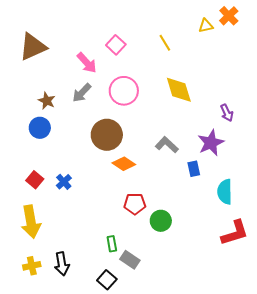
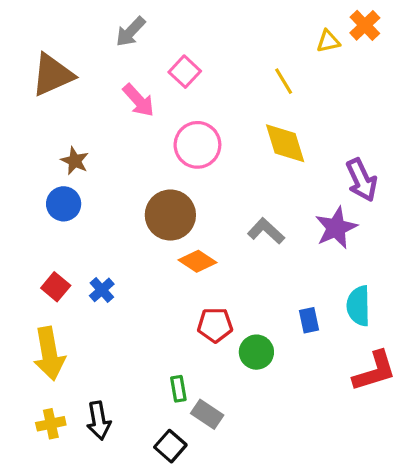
yellow line: (165, 43) -> (284, 81), moved
gray arrow: (82, 93) -> (131, 32), moved
purple arrow: (227, 113) -> (362, 180), size x1.5
blue rectangle: (194, 169) -> (309, 320), moved

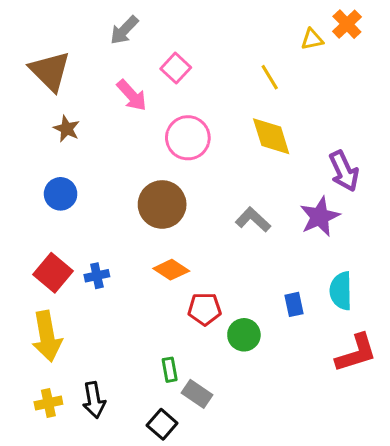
brown triangle: (52, 75) -> (50, 71), turned -51
brown star: (75, 161) -> (67, 129), moved
orange diamond: (197, 261) -> (171, 270), moved
red square: (56, 287) -> (53, 273), size x1.4
blue cross: (102, 290) -> (97, 276), turned 30

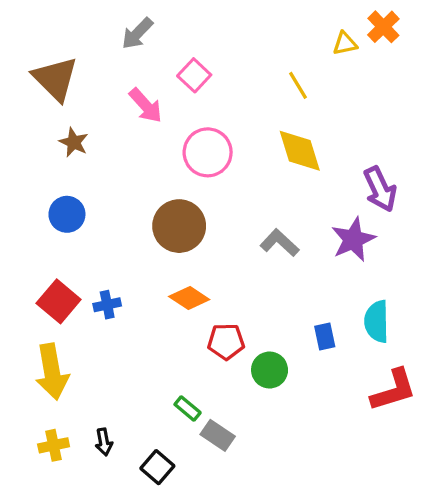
green rectangle: (170, 370) -> (188, 409), turned -40
black arrow: (94, 400) -> (104, 442), size x0.7
black square: (162, 424) -> (157, 467), moved

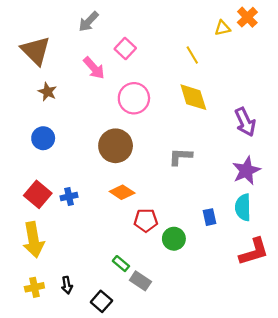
purple star: (353, 239) -> (246, 171), moved
gray L-shape: (280, 243) -> (180, 157), turned -40

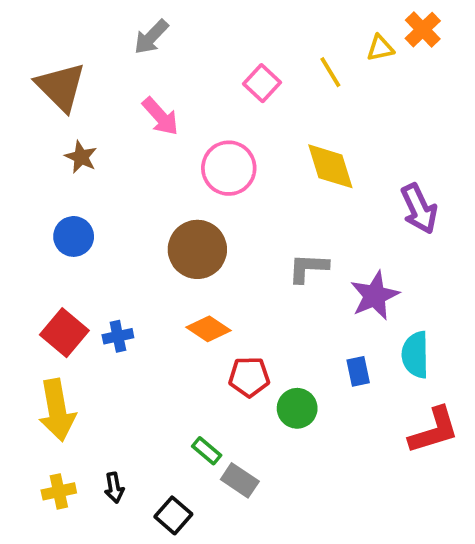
pink square: (125, 49) -> (262, 83), moved
yellow line: (192, 55) -> (330, 72), moved
purple star: (246, 171) -> (375, 296), moved

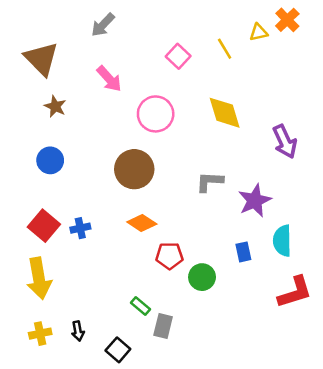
gray rectangle: (240, 480) -> (163, 326), turned 70

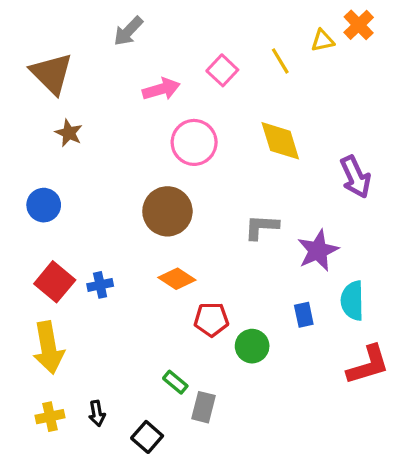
pink arrow: (109, 79) -> (161, 89), moved, turned -64
blue circle: (50, 160) -> (44, 205), moved

